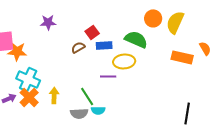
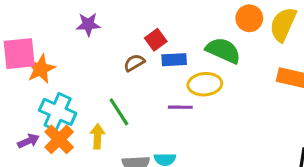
orange star: (17, 51) -> (41, 69), turned -30
green line: (87, 96) -> (119, 112), moved

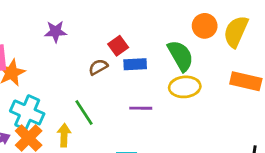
green semicircle: (223, 50) -> (180, 56), turned 36
yellow ellipse: (205, 84) -> (185, 87), moved

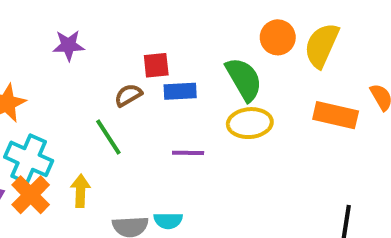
red square: (118, 46) -> (156, 65), turned 30
green line: (84, 112) -> (108, 137), moved

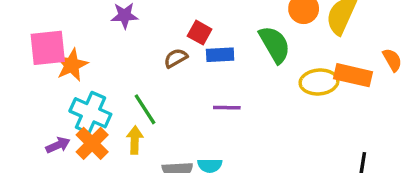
red square: (156, 65) -> (200, 33), turned 35
yellow ellipse: (250, 123) -> (319, 82), moved
green line: (108, 137) -> (145, 109), moved

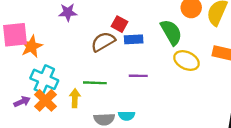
brown semicircle: (176, 58) -> (103, 42), size x1.5
yellow ellipse: (319, 82) -> (186, 60), moved, turned 30
green line: (145, 109) -> (95, 83), moved, turned -55

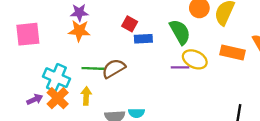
brown semicircle: (103, 42) -> (114, 68), moved
orange star: (31, 46) -> (79, 31), moved, turned 30
purple line: (138, 76) -> (180, 67), moved
green line: (95, 83) -> (93, 68), moved

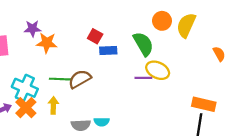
purple star: (79, 12) -> (32, 29), moved
orange rectangle: (233, 52) -> (204, 104), moved

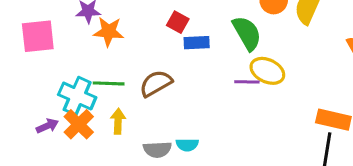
green line: (60, 79) -> (109, 83), moved

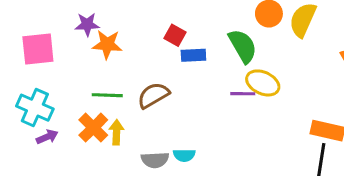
cyan cross: (77, 96) -> (35, 108), moved
orange cross: (79, 124) -> (93, 128), moved

